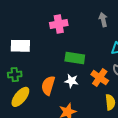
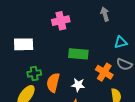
green cross: (15, 75) -> (34, 73), moved
white star: (71, 81) -> (78, 85), moved

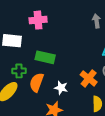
pink cross: (61, 21) -> (38, 20), moved
green rectangle: (78, 54) -> (45, 57), moved

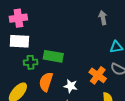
pink cross: (38, 20) -> (18, 18), moved
green cross: (19, 71) -> (31, 62), moved

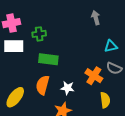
green cross: (31, 62) -> (39, 34), moved

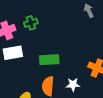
green cross: (39, 34) -> (31, 23), moved

